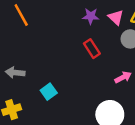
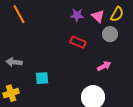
red rectangle: (92, 49) -> (78, 42), turned -35
cyan square: (49, 92) -> (42, 78), turned 32

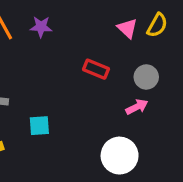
purple star: (77, 15) -> (41, 27), moved
gray circle: (110, 34) -> (146, 77), moved

